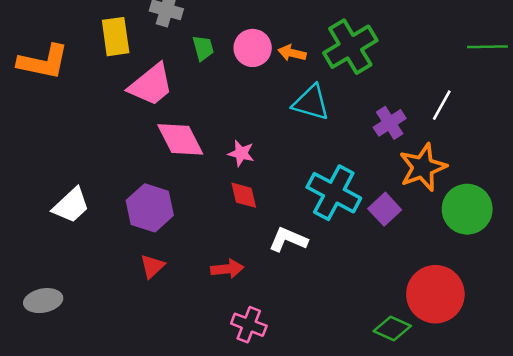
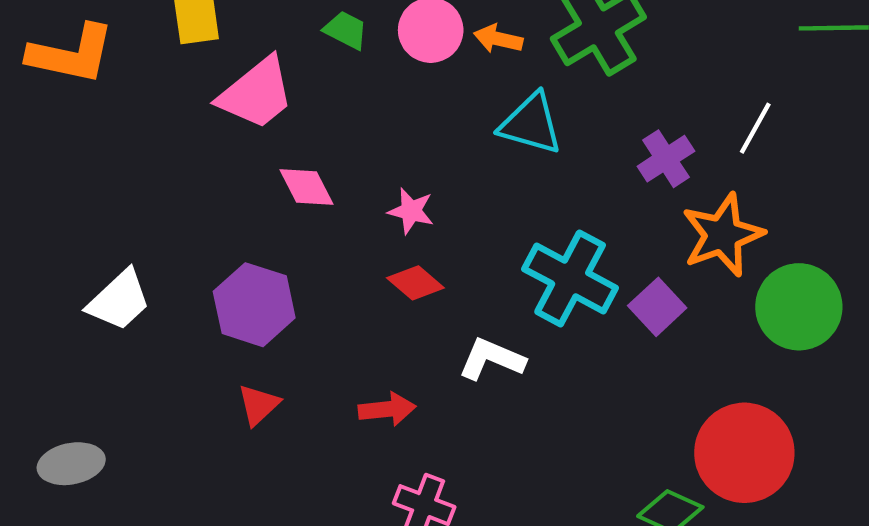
green trapezoid: (203, 48) -> (346, 30), turned -48
pink diamond: (180, 139) -> (306, 187), size x0.7
red diamond: (244, 195) -> (415, 283), turned -36

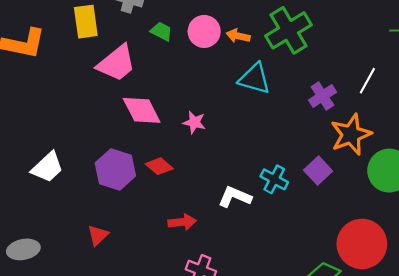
pink diamond: (306, 187) -> (142, 110), size x1.4
cyan cross: (570, 278) -> (274, 179), moved, size x0.6
red diamond: (415, 283) -> (159, 166), moved
red triangle: (259, 405) -> (98, 235), moved

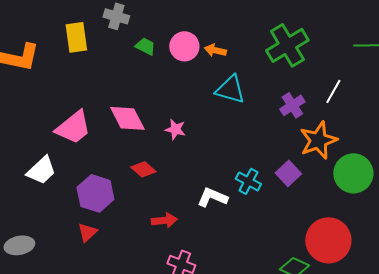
green cross: (288, 30) -> (287, 45), moved
pink trapezoid: (116, 63) -> (73, 127), moved
purple hexagon: (115, 169) -> (95, 193), moved

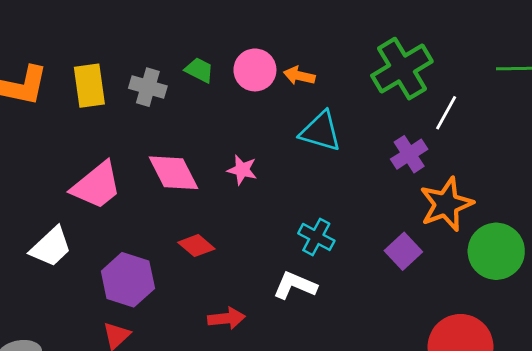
gray cross: (116, 16) -> (148, 87), moved
yellow rectangle: (76, 37) -> (89, 86), moved
white line: (333, 91) -> (446, 113), moved
pink star: (175, 129) -> (242, 170), moved
cyan cross: (248, 181) -> (316, 237), moved

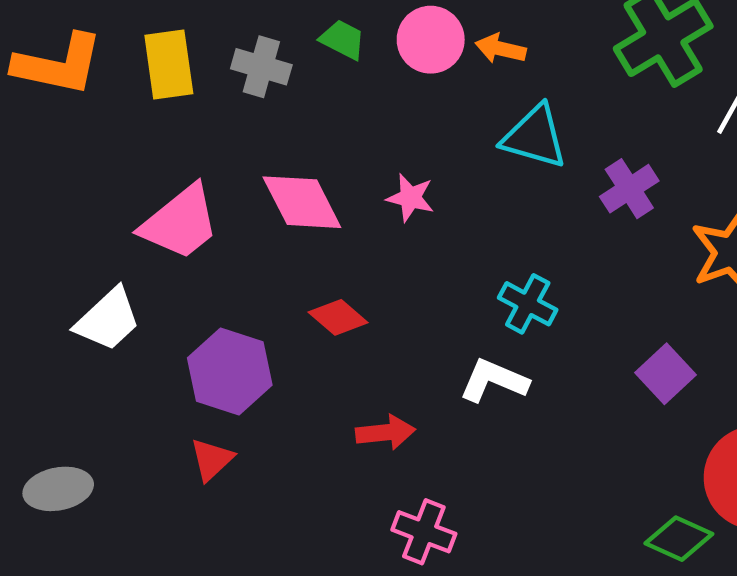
purple cross: (409, 154) -> (629, 189), moved
purple square: (403, 251) -> (665, 374), moved

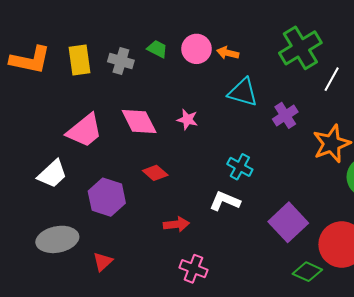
purple square: (665, 374) -> (288, 222), moved, size x1.5
red triangle: (212, 460) -> (103, 262), moved
gray ellipse: (58, 489) -> (57, 239), moved, size x1.4

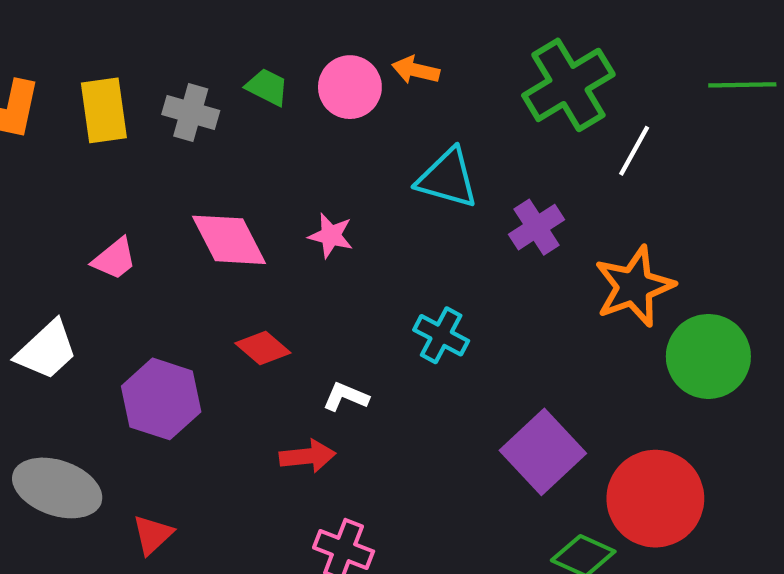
orange arrow: (228, 53) -> (416, 70), moved
pink trapezoid: (85, 131) -> (114, 259), size x0.6
white L-shape: (225, 201) -> (346, 397), moved, size x0.7
gray ellipse: (57, 239) -> (57, 488), turned 30

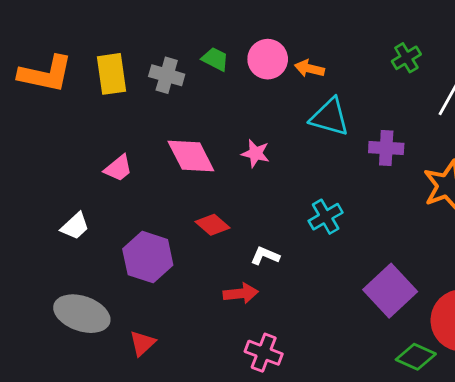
orange arrow: (416, 70) -> (309, 69), moved
green cross: (568, 85) -> (406, 58), size x0.5
purple cross: (537, 227) -> (386, 148), turned 36
cyan cross: (441, 335) -> (326, 217), turned 32
white trapezoid: (47, 350) -> (75, 226), size x0.7

